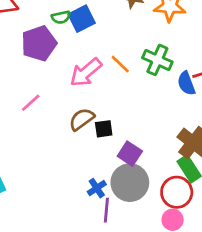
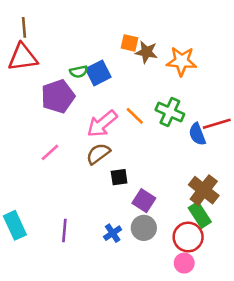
brown semicircle: (82, 119) -> (98, 154), moved
gray circle: (130, 183) -> (144, 228), size x0.7
purple line: (106, 210) -> (64, 231), moved

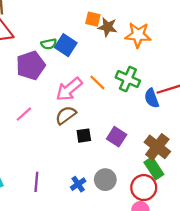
blue square: (98, 73) -> (66, 45), turned -30
purple square: (144, 201) -> (117, 137), moved

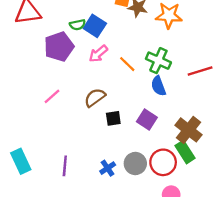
pink arrow: (69, 89) -> (98, 54), moved, size x0.7
blue semicircle: (152, 98) -> (158, 86), moved
red circle: (144, 188) -> (163, 162), moved

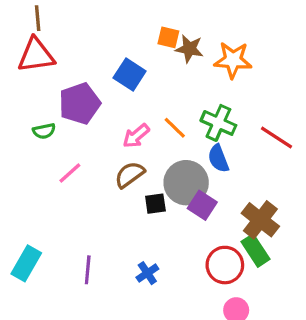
green semicircle: (77, 25) -> (44, 131), moved
pink arrow: (98, 54) -> (136, 136), moved
red line: (200, 71) -> (277, 137), turned 50
cyan rectangle: (21, 161) -> (26, 263), turned 55
gray circle: (135, 163) -> (186, 183), moved, size x1.4

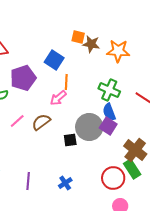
orange line: (175, 128) -> (66, 82), moved, turned 49
brown semicircle: (130, 175) -> (41, 122), moved
purple square: (202, 205) -> (108, 126), moved

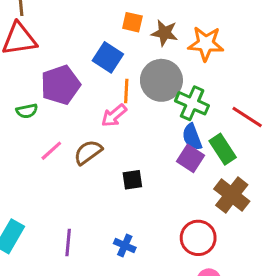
orange square: (78, 37) -> (132, 22), moved
gray circle: (89, 127) -> (161, 80), moved
green rectangle: (132, 169) -> (223, 149), moved
blue cross: (65, 183) -> (125, 246), turned -32

